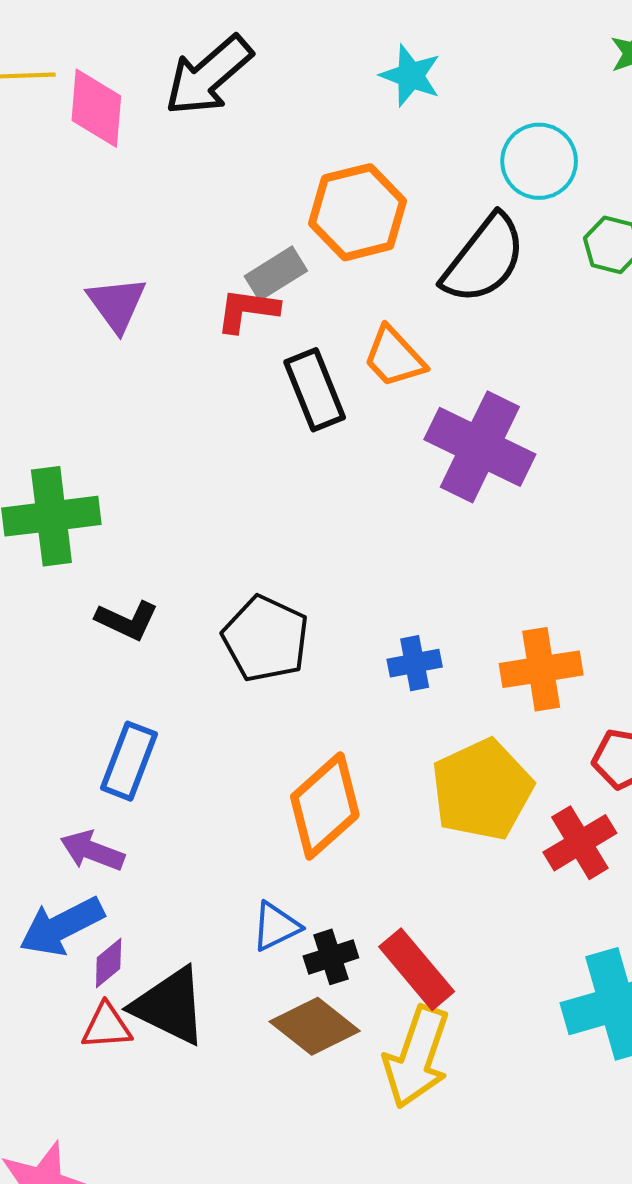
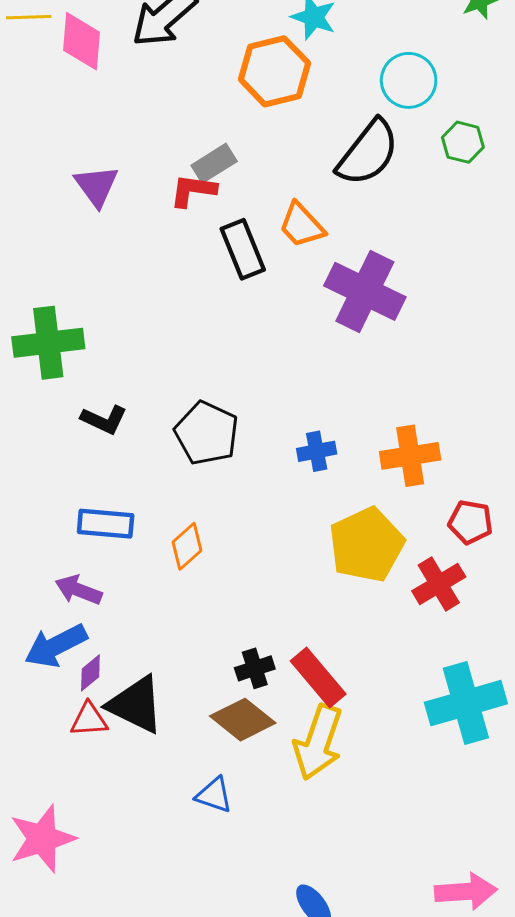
orange hexagon: (357, 212) -> (274, 71), moved
blue rectangle: (129, 761) -> (106, 524), turned 74
orange diamond: (325, 806) -> (187, 546), moved, size x0.6
blue triangle: (276, 926) -> (214, 795), moved, turned 45

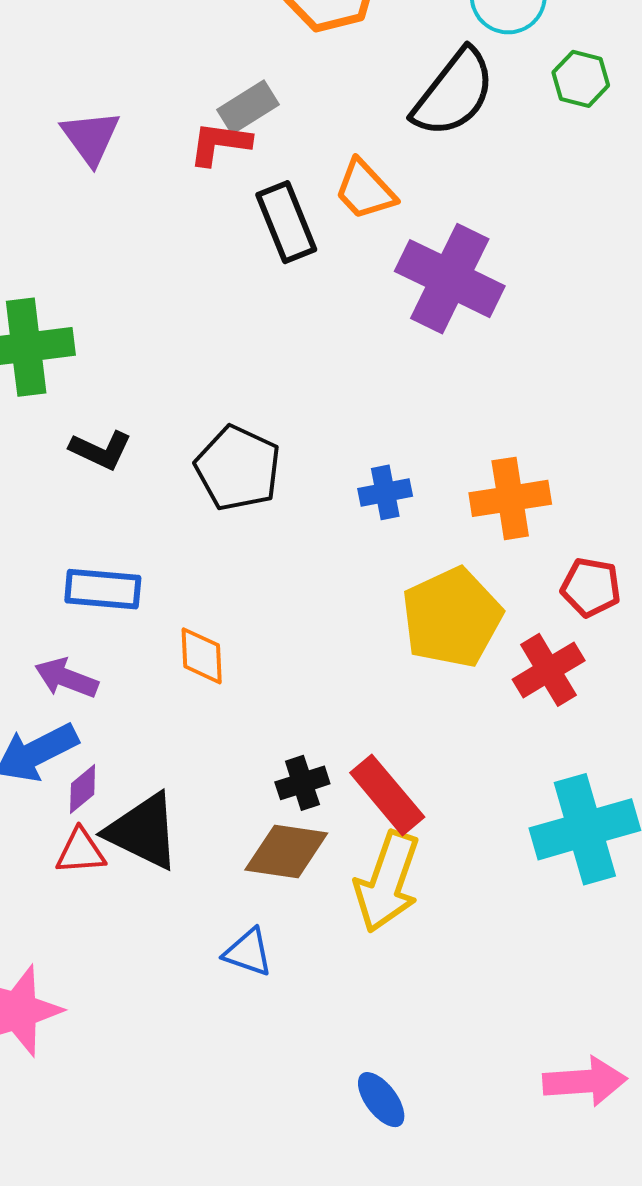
orange diamond: (187, 546) -> (202, 656), moved, turned -51
brown diamond: (243, 720) -> (286, 851), turned -30

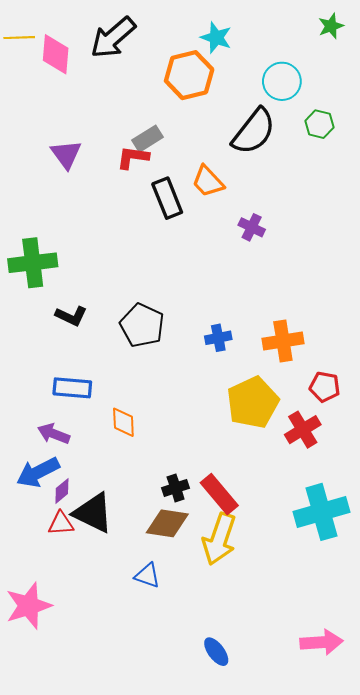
purple cross: (450, 279) -> (252, 227), size x0.5

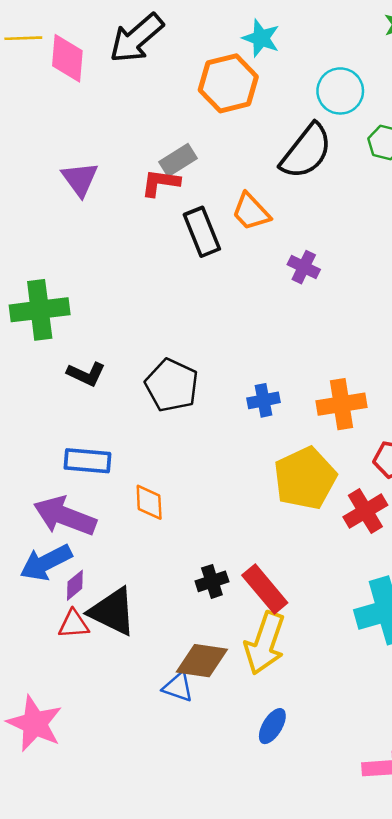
purple arrow: (54, 434) -> (65, 516), size x1.6
brown diamond: (167, 523) -> (202, 661), moved
pink star: (29, 606) -> (35, 724), turned -30
blue ellipse: (216, 652) -> (272, 726), moved, turned 68

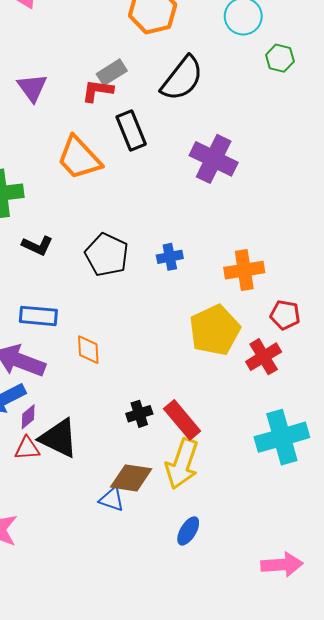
black semicircle: (306, 151) -> (182, 78), moved
orange trapezoid: (251, 212) -> (79, 158), moved, size x1.4
purple cross: (304, 267) -> (214, 159), size x1.8
blue cross: (264, 400) -> (170, 257), moved

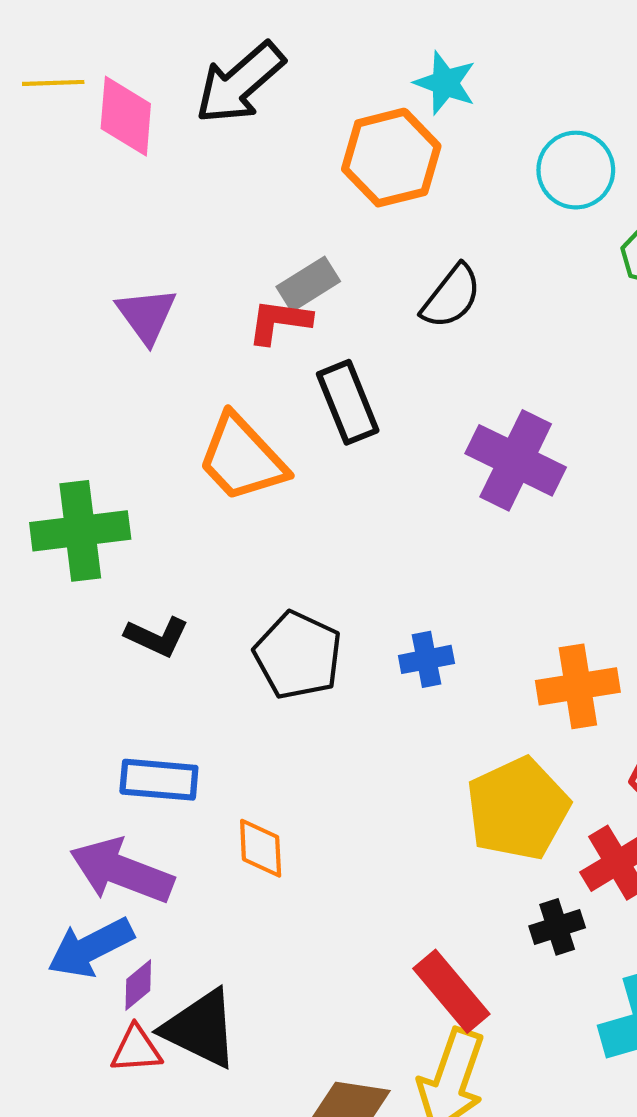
black semicircle: (182, 78) -> (451, 297), size x0.7
black cross: (139, 414) -> (557, 927), moved

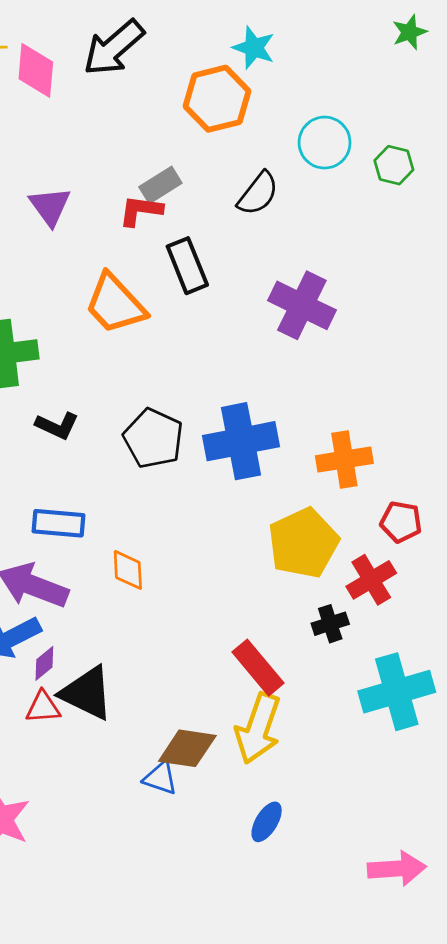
cyan circle: (576, 170) -> (325, 143), moved
blue cross: (426, 659) -> (241, 441), size x2.0

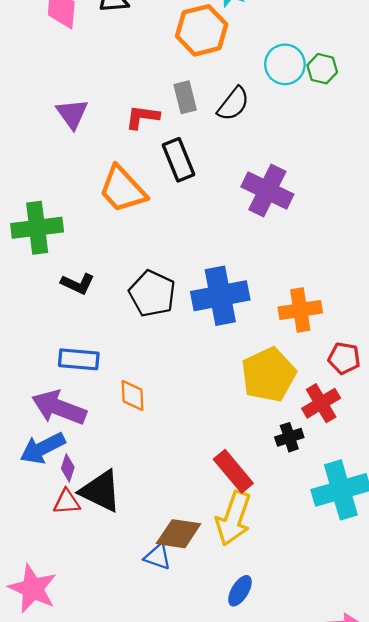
green hexagon: (394, 165) -> (322, 69), moved
gray rectangle: (160, 185) -> (185, 97), moved, turned -72
purple diamond: (44, 663) -> (68, 468), turned -32

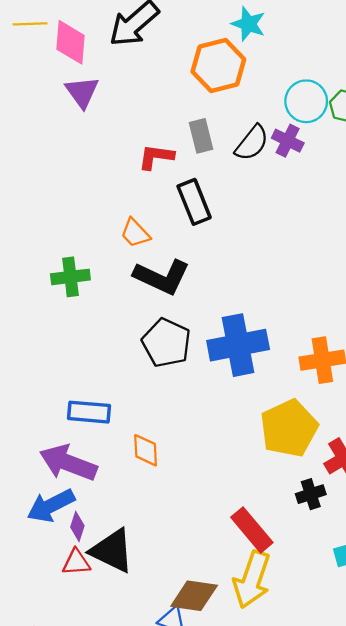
purple triangle: (72, 114) -> (82, 92), moved
orange trapezoid: (123, 189) -> (135, 233), size x0.6
purple cross: (267, 190) -> (288, 141), moved, size x0.6
green cross: (37, 228) -> (70, 277), moved, size x0.7
black L-shape: (78, 284) -> (162, 277), moved, size x1.6

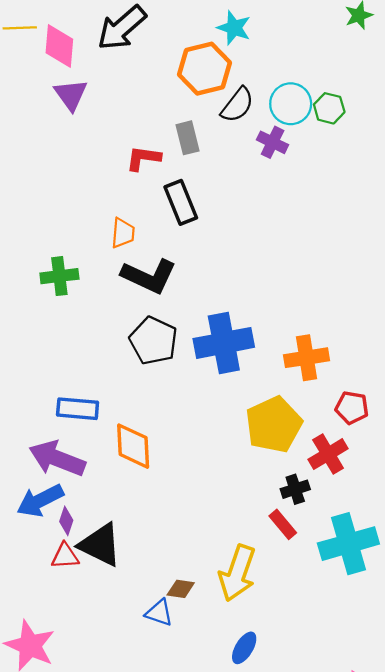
black semicircle: (252, 143) -> (237, 105), moved
orange trapezoid: (135, 233) -> (123, 233), turned -132
orange diamond: (146, 450) -> (133, 446), size x1.4
red rectangle: (252, 530) -> (283, 524), moved, size x0.7
brown diamond: (194, 596) -> (181, 589), size x0.6

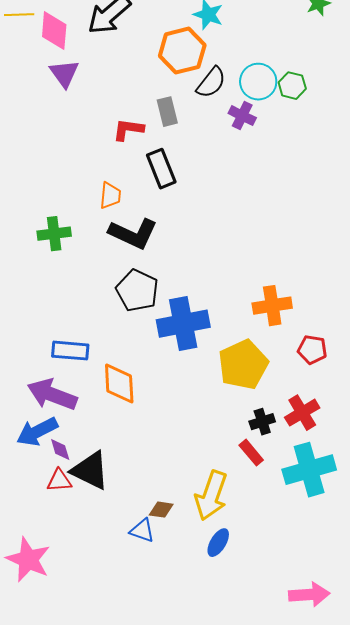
blue cross: (224, 343) -> (183, 324), moved
red cross: (328, 454) -> (302, 413), moved
purple diamond: (66, 521) -> (60, 450), turned -35
blue ellipse: (244, 648) -> (218, 543), moved

